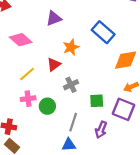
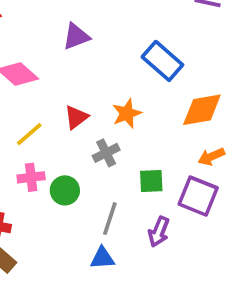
orange star: (71, 47) -> (127, 113), moved

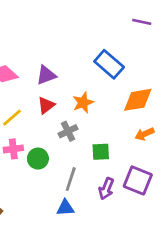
purple triangle: (76, 37) -> (46, 75), moved
purple square: (198, 196) -> (138, 180), moved

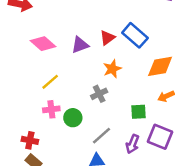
red triangle: (46, 105) -> (107, 38), moved
green square: (101, 152) -> (139, 112), moved
gray line: (71, 179) -> (102, 136), turned 30

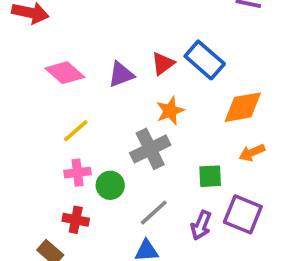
gray cross: (99, 94) -> (150, 149), size x1.5
red cross: (30, 140) -> (76, 220), moved

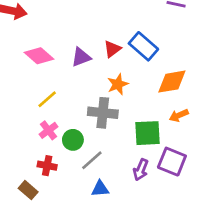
gray cross: (150, 149) -> (103, 113), turned 32
pink cross: (77, 173) -> (48, 130), turned -30
green square: (210, 176) -> (148, 133), size x1.5
gray line: (154, 213) -> (92, 160), moved

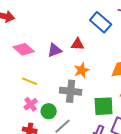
blue rectangle: (143, 46) -> (101, 22), moved
red triangle: (112, 49) -> (78, 44), turned 40
yellow line: (47, 99) -> (30, 81), turned 63

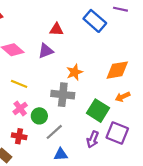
red triangle: (78, 44) -> (56, 30), moved
green square: (104, 106) -> (98, 111), turned 35

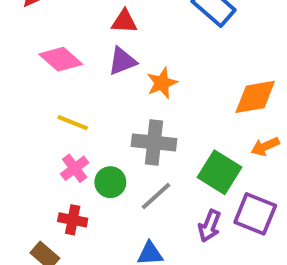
red triangle: (56, 30) -> (124, 21), moved
orange star: (75, 72) -> (162, 83), moved
gray line: (54, 132) -> (156, 196), moved

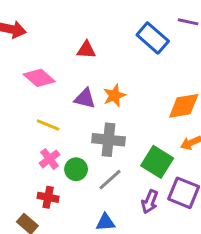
purple triangle: (122, 61) -> (85, 98), moved, turned 35

